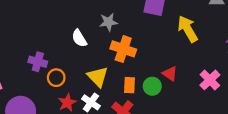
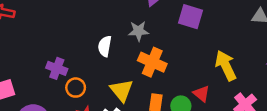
yellow arrow: (188, 29) -> (226, 66), moved
white semicircle: (79, 38) -> (105, 46), turned 36

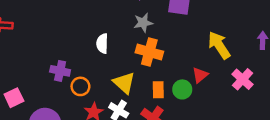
gray star: (138, 31) -> (143, 23), moved
red triangle: (202, 94) -> (200, 75), turned 49

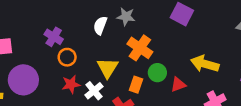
gray star: (143, 23) -> (126, 17), moved
yellow arrow: (219, 45) -> (205, 64), turned -60
green circle: (182, 89) -> (157, 73), moved

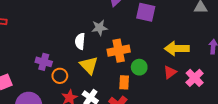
orange cross: (140, 48) -> (119, 51), turned -30
yellow triangle: (108, 68) -> (89, 65), moved
red triangle: (178, 85) -> (170, 72), moved

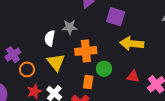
yellow arrow: (177, 49) -> (132, 44), moved
purple cross: (44, 62) -> (13, 55), turned 35
red triangle: (170, 72) -> (133, 77), turned 40

